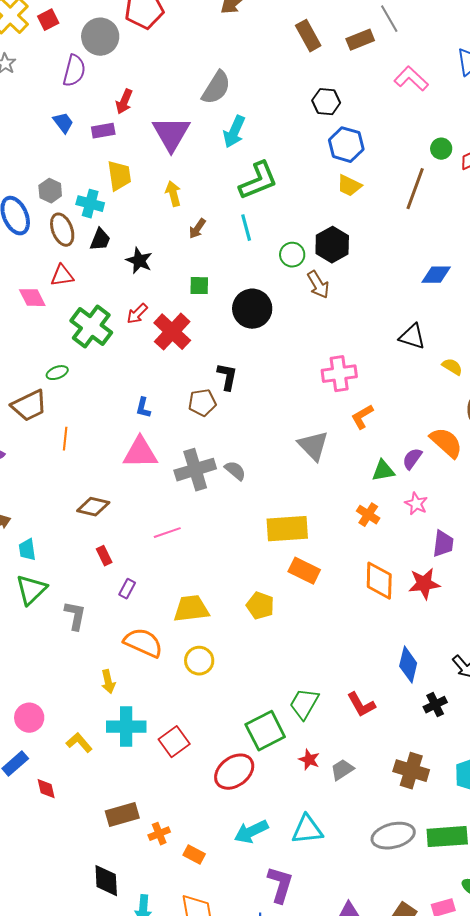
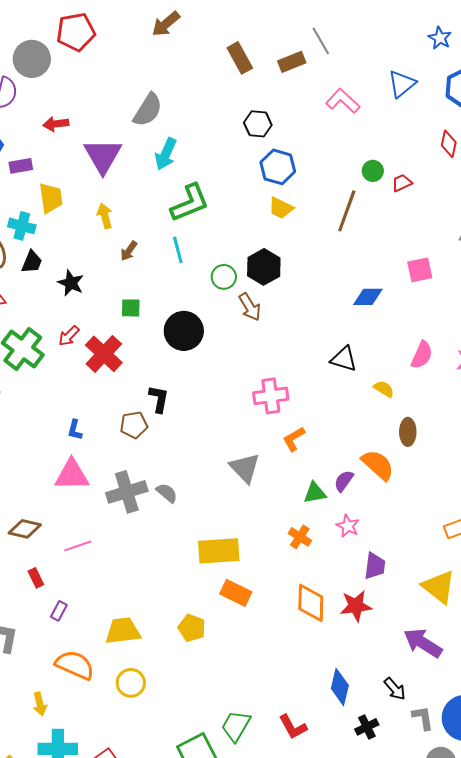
red arrow: (124, 102) -> (56, 124), turned 60
purple rectangle: (103, 131) -> (21, 166), moved
pink line: (167, 533) -> (78, 546), moved

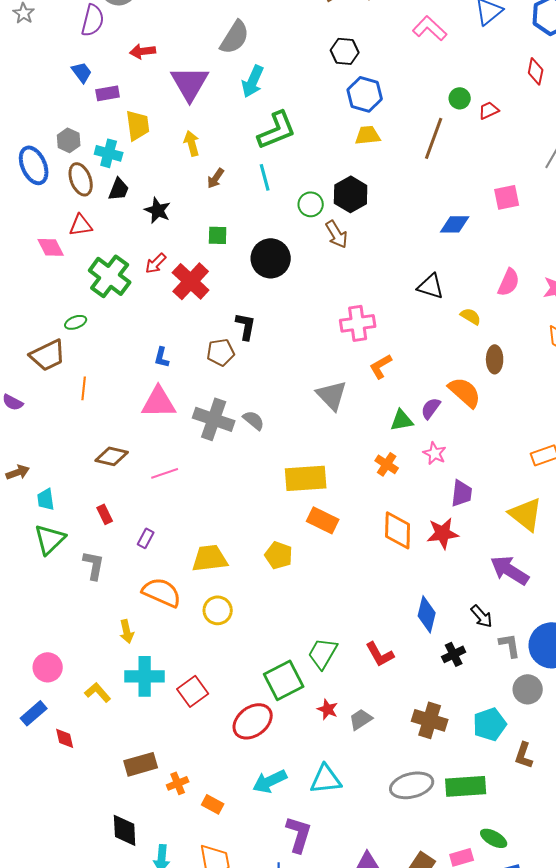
yellow trapezoid: (281, 208) -> (368, 135), turned 148
gray cross: (127, 492) -> (214, 419), turned 36
red rectangle: (36, 578) -> (105, 514), moved

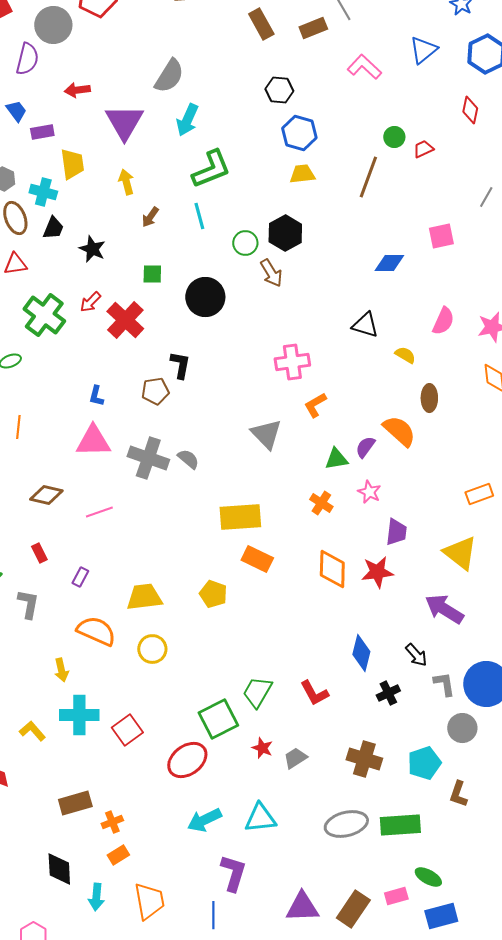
orange rectangle: (213, 804) -> (118, 855), moved, turned -60

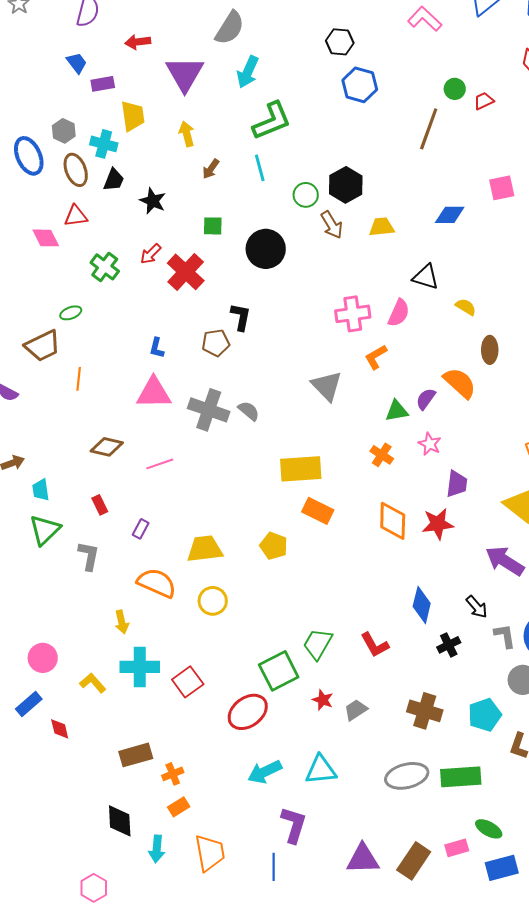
yellow trapezoid: (302, 174) -> (382, 227), moved
green cross: (44, 315) -> (105, 267), size x0.7
pink semicircle: (443, 321) -> (399, 313), moved

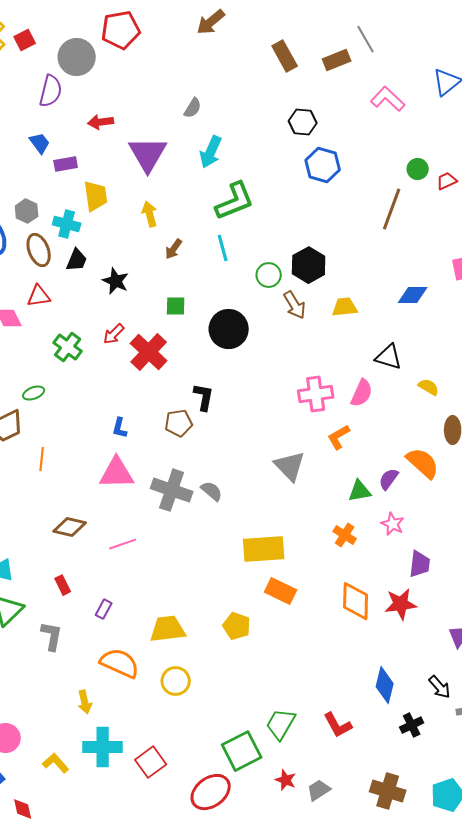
gray semicircle: (230, 28) -> (193, 108), size x0.6

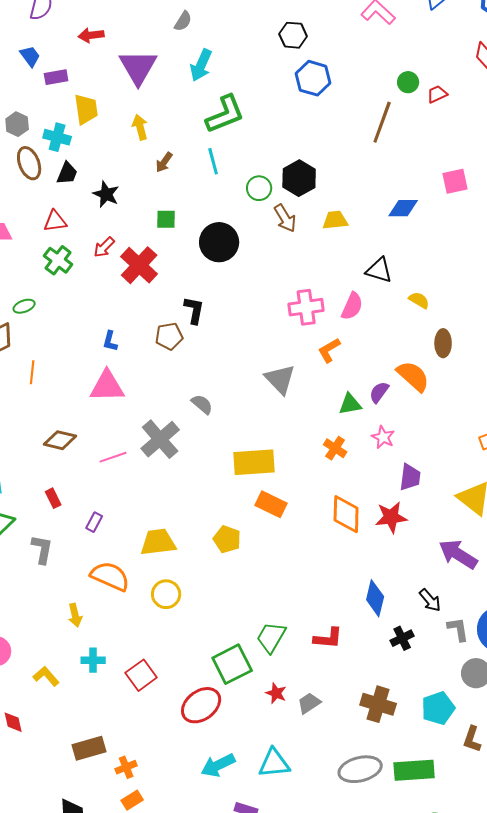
red triangle: (39, 296) -> (55, 221), moved
gray cross: (172, 490) -> (160, 439), moved, turned 30
red L-shape: (338, 725) -> (328, 638), turned -56
cyan cross: (103, 747) -> (93, 660), size x0.6

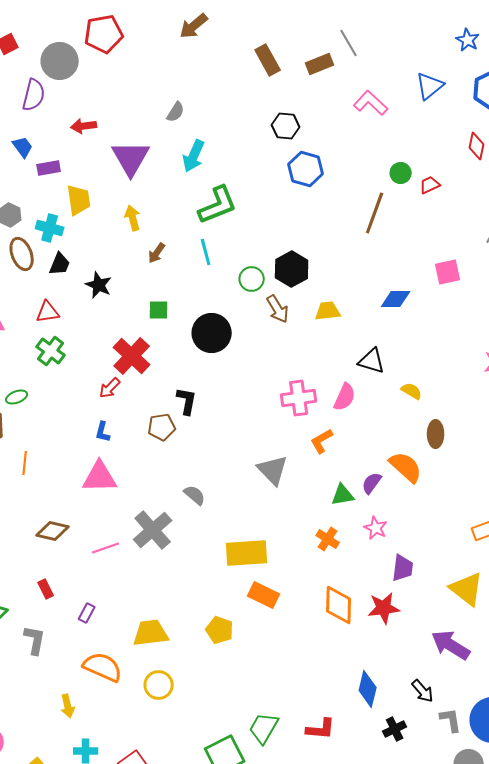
red arrow: (104, 247) -> (110, 388), moved

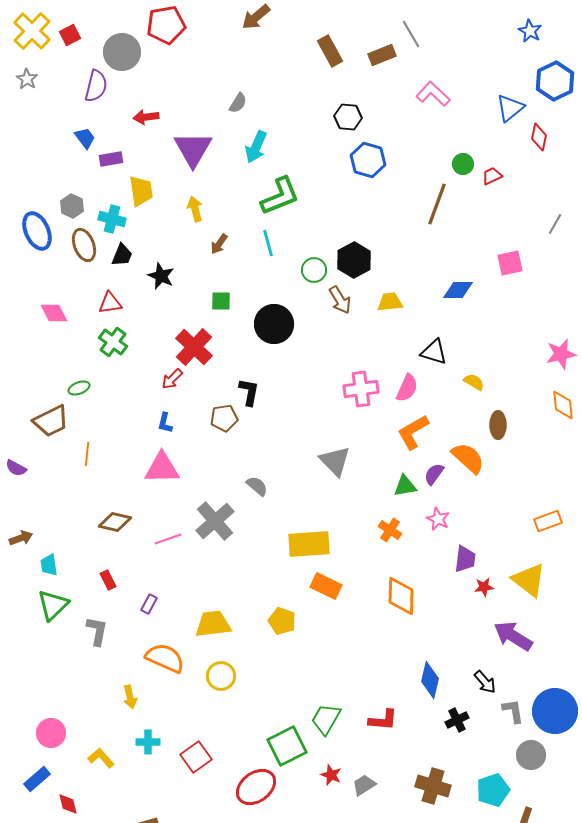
blue triangle: (430, 86) -> (510, 108), moved
orange L-shape: (322, 441) -> (413, 432), moved, size x1.4
red star: (384, 608) -> (484, 587), moved, size x0.6

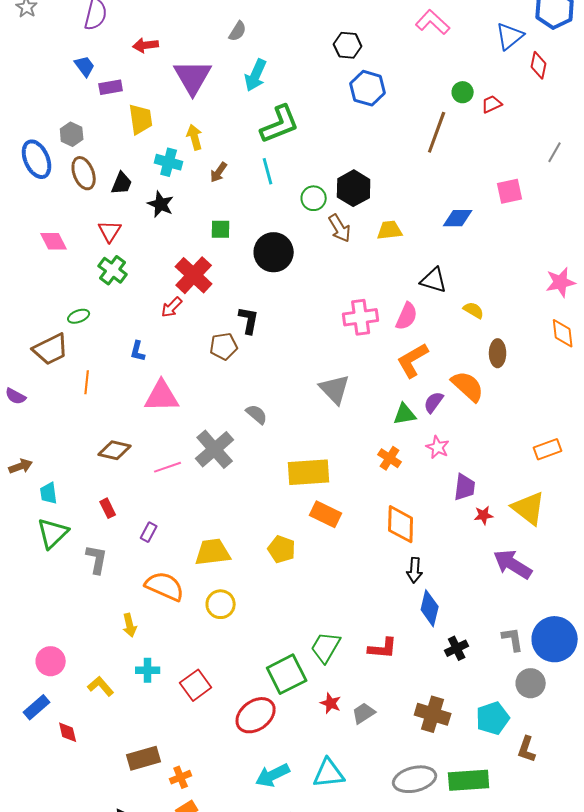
cyan cross: (112, 219) -> (169, 162), moved
red triangle: (110, 303) -> (110, 231), turned -50
blue L-shape: (165, 423) -> (138, 351), moved
black arrow: (485, 682) -> (415, 570), moved, turned 45

